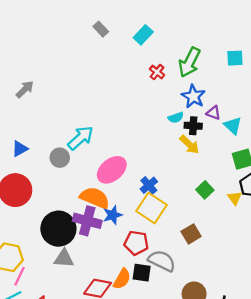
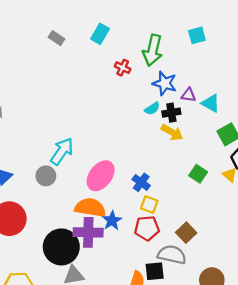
yellow square: (151, 208) -> (149, 205), size x0.6
brown square: (191, 234) -> (186, 233), moved
red pentagon: (136, 243) -> (147, 228), moved

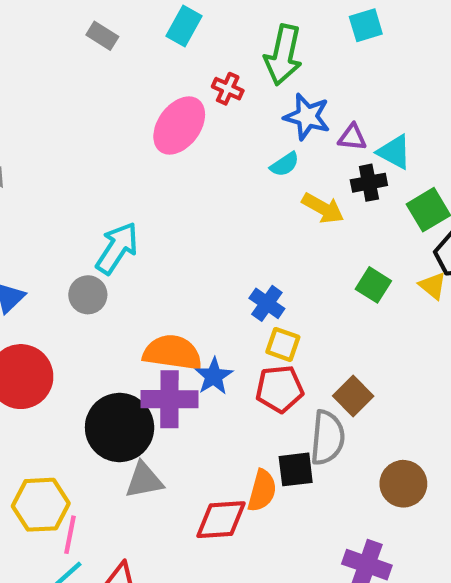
black cross: (171, 113) -> (369, 183), moved
pink ellipse: (101, 176) -> (179, 126), moved
gray semicircle: (172, 255) -> (327, 438), turned 84

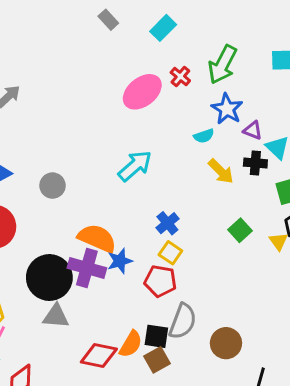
cyan arrow: (117, 248) -> (135, 166), moved
brown square: (353, 396) -> (157, 360), moved
brown circle: (403, 484) -> (226, 343), moved

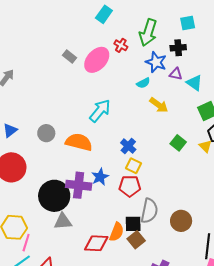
gray rectangle: (108, 20) -> (69, 57), moved
black cross: (255, 163) -> (178, 48), moved
orange semicircle: (97, 238) -> (79, 142), moved

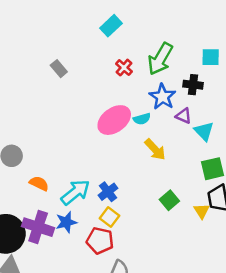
pink ellipse: (97, 60) -> (114, 120), moved
cyan arrow: (100, 111) -> (75, 192), moved
orange semicircle: (79, 142) -> (39, 183), moved, size x0.6

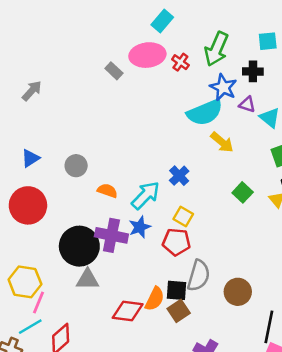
cyan semicircle: (142, 119) -> (205, 112), size x2.0
pink ellipse: (114, 120) -> (147, 55), moved, turned 36
blue cross: (108, 192) -> (179, 176), moved

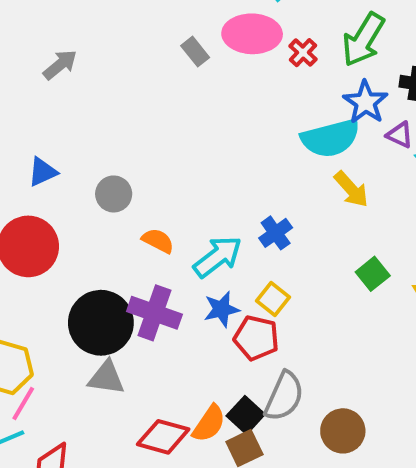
blue star: (140, 227) -> (221, 309), moved
black square: (177, 290) -> (246, 415), turned 30

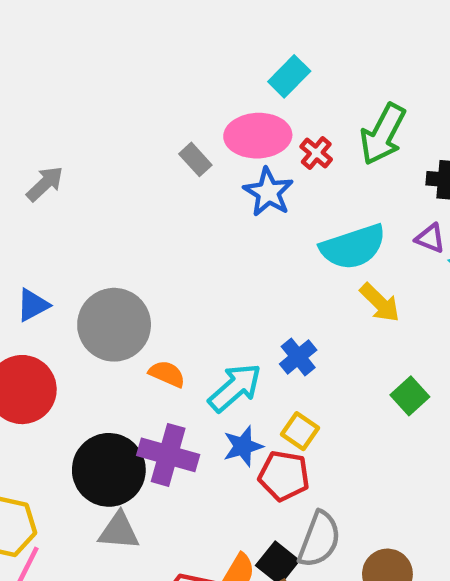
blue star: (365, 102) -> (268, 192), moved
gray circle: (114, 194) -> (114, 325), size x1.8

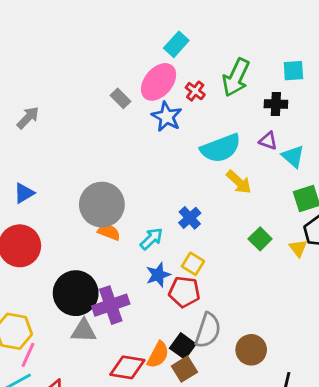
pink ellipse: (258, 136) -> (159, 82), turned -45
gray circle: (114, 325) -> (102, 205), moved
cyan arrow: (235, 388) -> (151, 239), size x0.7
purple cross: (168, 455) -> (111, 305), moved, turned -32

